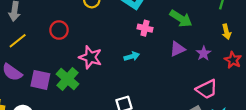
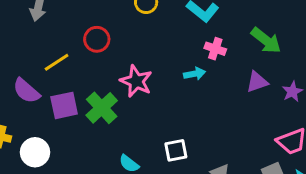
yellow line: (18, 41) -> (57, 62), moved
cyan arrow: (132, 56) -> (194, 74), moved
purple square: (40, 80) -> (64, 105), turned -30

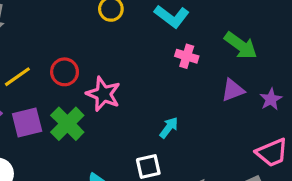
red circle: (97, 39) -> (65, 72), moved
cyan arrow: (194, 74) -> (169, 128), moved, turned -40

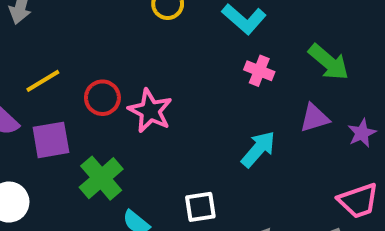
red circle: (65, 72) -> (102, 98), moved
green cross: (67, 124) -> (101, 178), moved
cyan arrow: (169, 128) -> (258, 149), moved, size x1.4

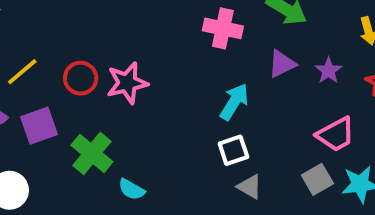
pink cross: (259, 71) -> (223, 28), size x1.4
pink star: (150, 111) -> (127, 83), turned -30
white square: (200, 207) -> (233, 150), moved

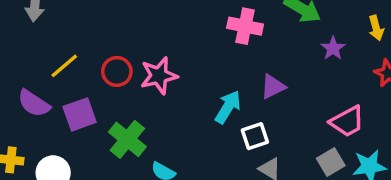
purple triangle: (282, 64) -> (273, 87), moved
purple star: (329, 71) -> (333, 48), moved
cyan arrow: (234, 102) -> (228, 107), moved

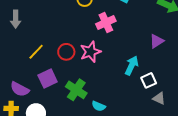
pink cross: (245, 26) -> (106, 22), moved, turned -30
purple triangle: (273, 87) -> (157, 41), moved
purple semicircle: (34, 103) -> (20, 89), moved

